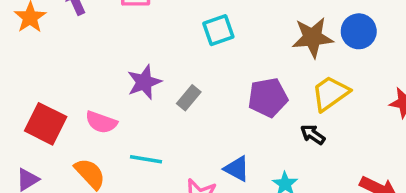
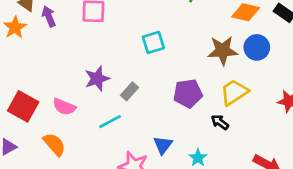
cyan line: (146, 159) -> (110, 122), moved, turned -40
blue triangle: (237, 169) -> (163, 145), turned 36

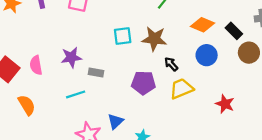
brown star: (223, 51) -> (154, 39), moved
gray rectangle: (130, 91) -> (96, 73), turned 48
pink semicircle: (64, 107) -> (36, 65), moved, turned 48
black arrow: (220, 122) -> (171, 64), moved

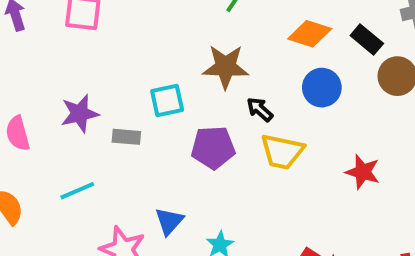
cyan square: (123, 36) -> (167, 101), moved
yellow trapezoid: (181, 89) -> (282, 152), turned -140
cyan line: (76, 94) -> (77, 191), moved

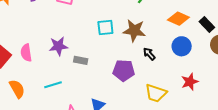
cyan square: (167, 101) -> (105, 27), moved
yellow trapezoid: (282, 152) -> (156, 93), moved
red star: (363, 172) -> (190, 82), moved, turned 30

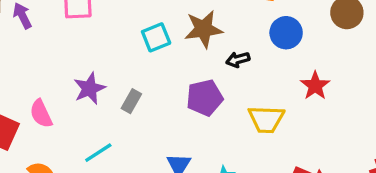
black arrow: (149, 54) -> (238, 60), turned -48
gray rectangle: (81, 60) -> (131, 101), turned -56

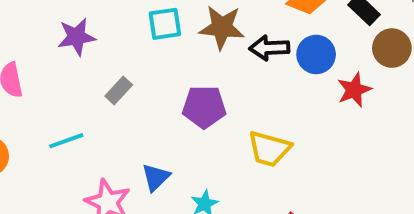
black arrow: (238, 60) -> (269, 48), moved, size x1.4
red star: (315, 86) -> (354, 90), moved
purple star: (89, 88) -> (77, 37), moved

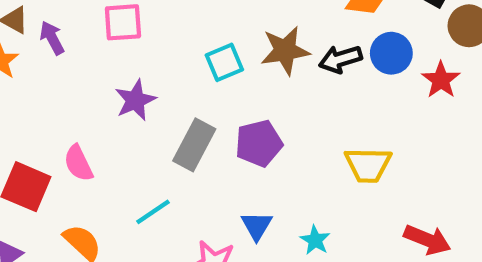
gray rectangle: (119, 90) -> (194, 145), size x1.6
purple pentagon: (204, 107) -> (259, 143), moved

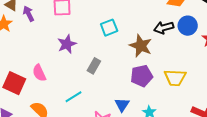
brown star: (285, 51) -> (141, 46), moved, turned 30
purple pentagon: (259, 143) -> (142, 76), moved
gray rectangle: (194, 145) -> (94, 66), size x0.7

